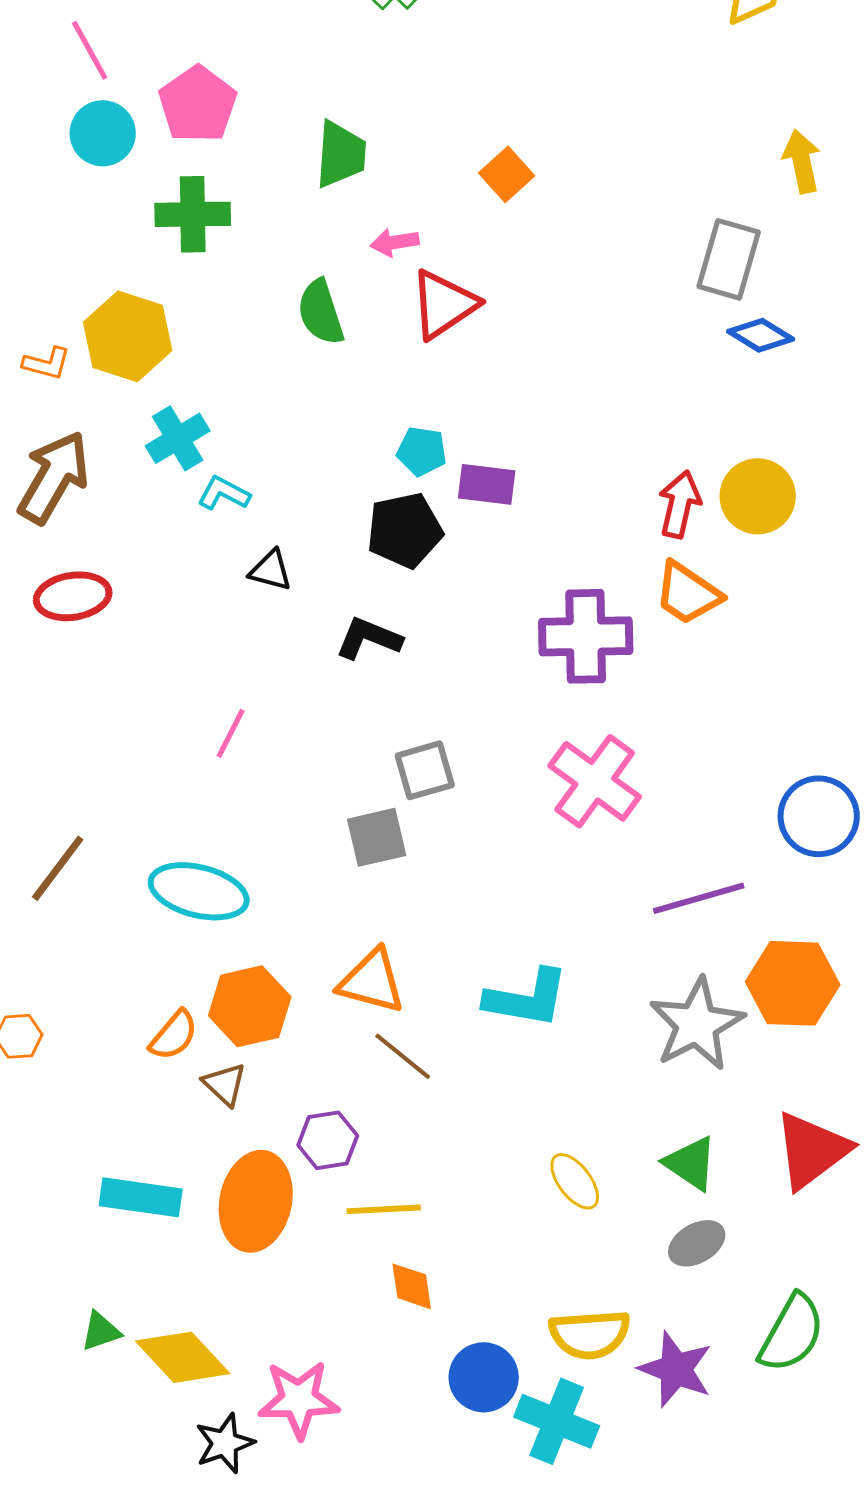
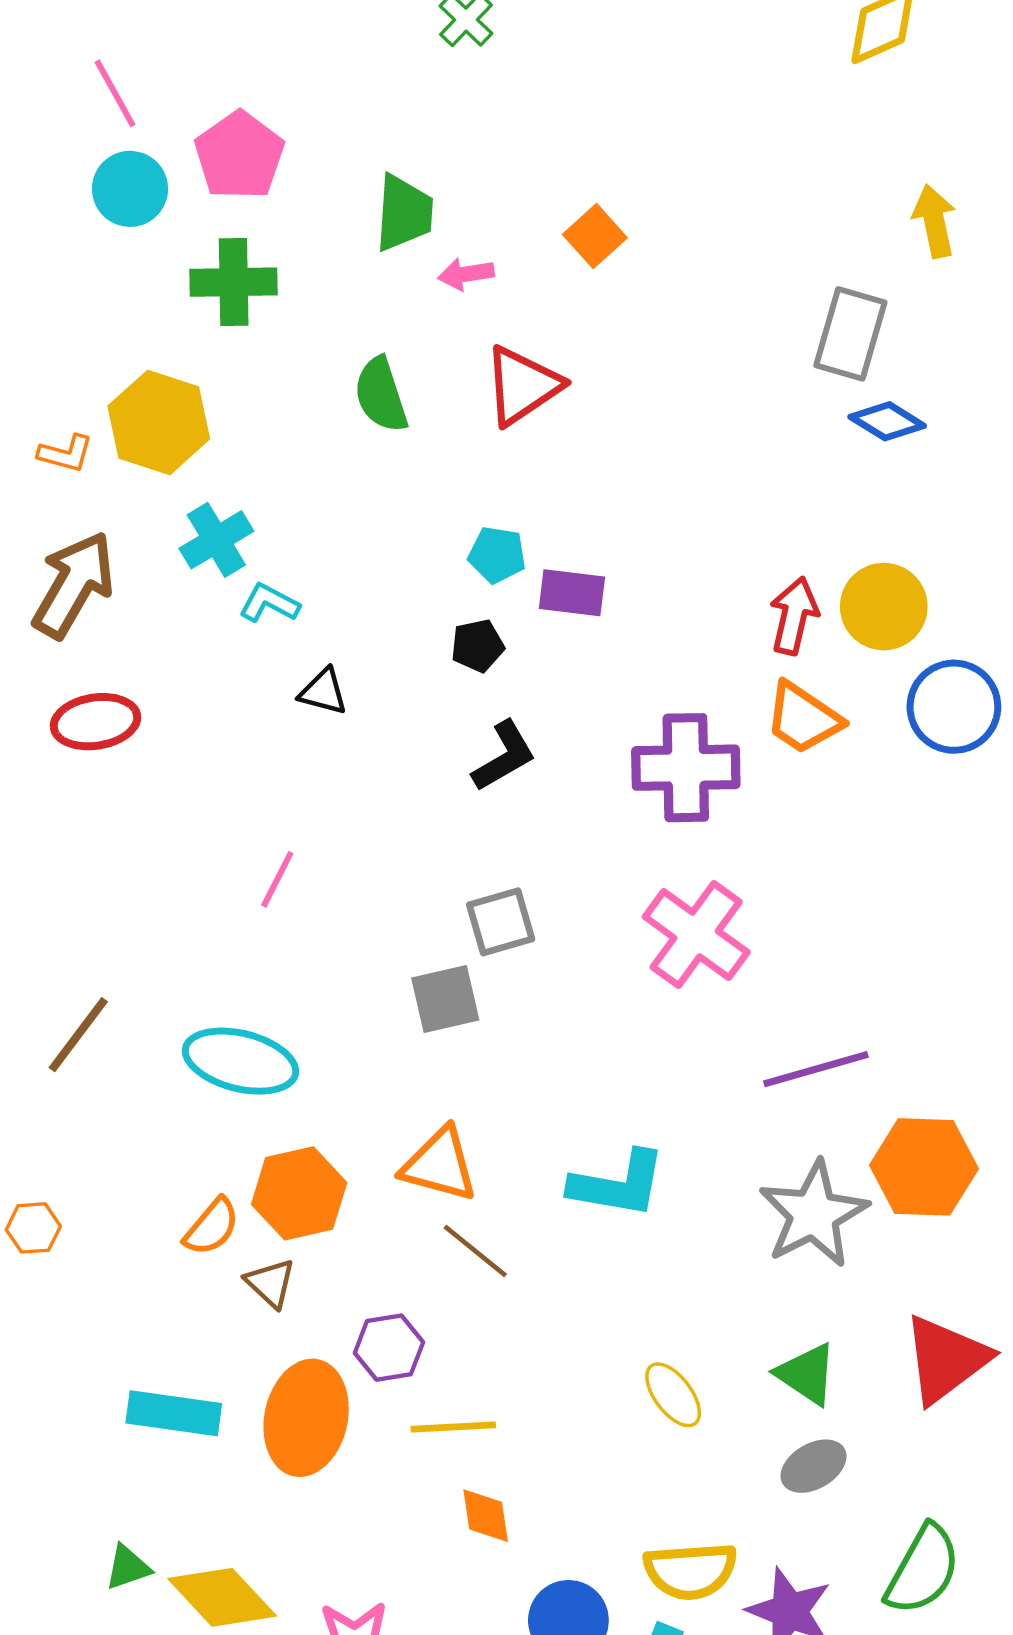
pink arrow: (395, 242) -> (466, 274), moved
black pentagon: (405, 530) -> (478, 646), size x0.6
black L-shape: (369, 638) -> (504, 756), moved, turned 128
blue circle: (819, 816) -> (954, 707), moved

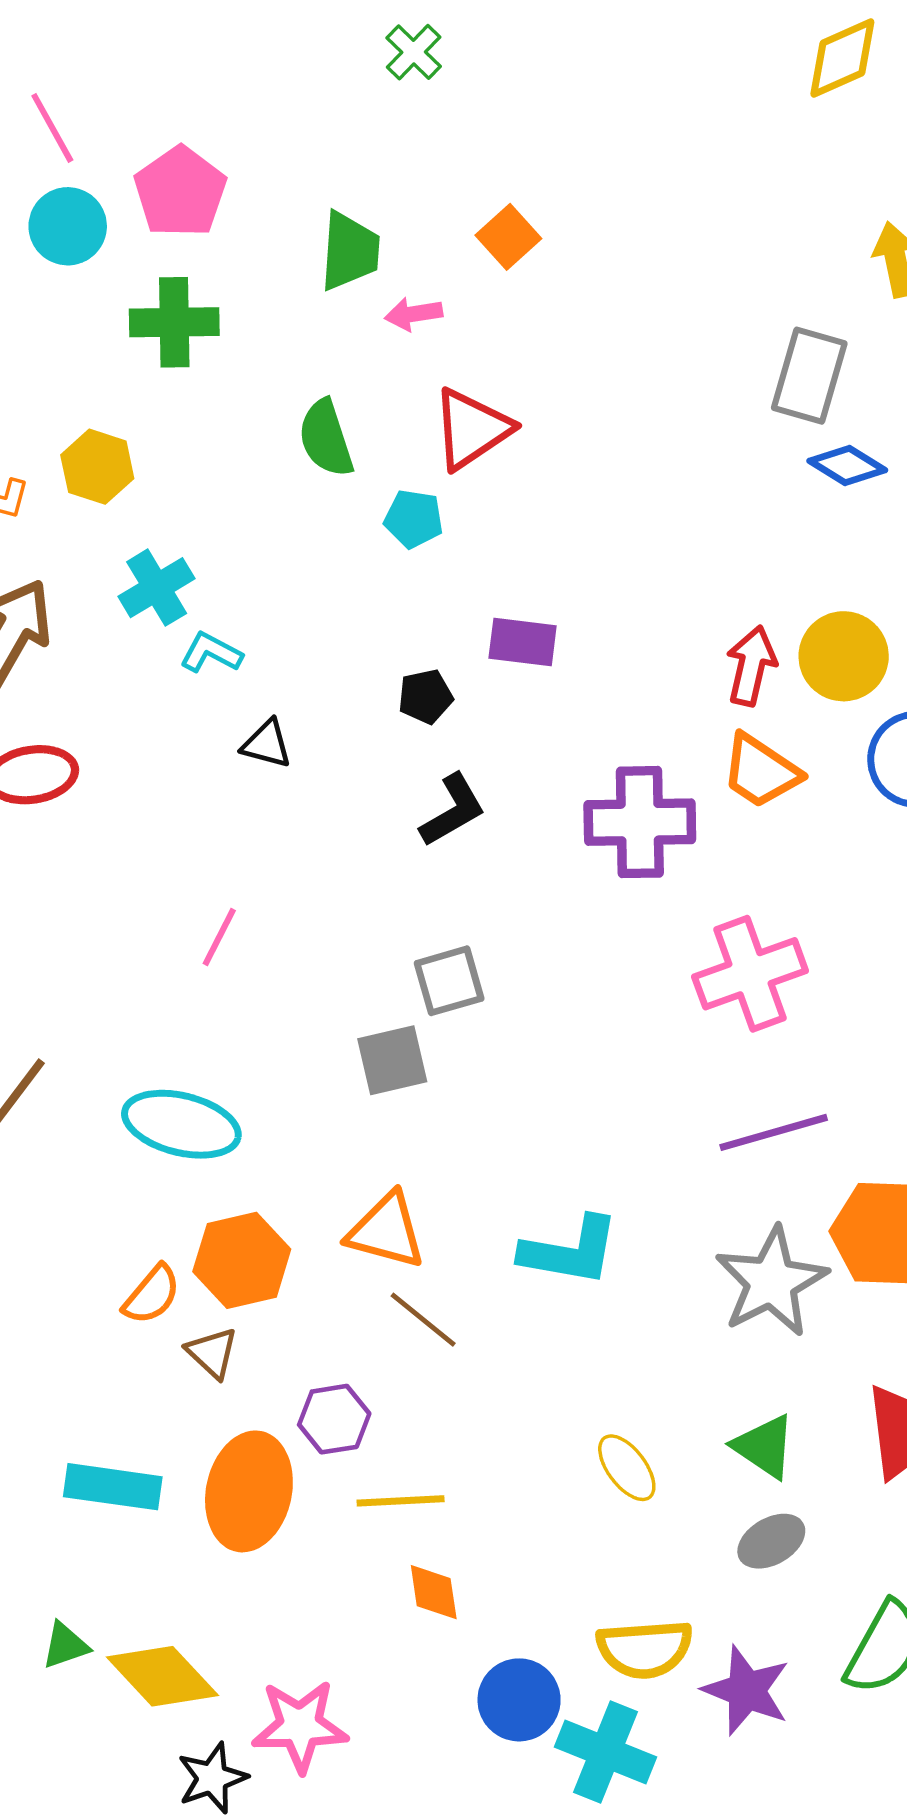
orange square: (595, 236) -> (508, 237), moved
yellow hexagon: (159, 422) -> (97, 467), size x0.7
cyan pentagon: (497, 555) -> (414, 519), moved
pink cross: (696, 935) -> (750, 974), moved, turned 34

